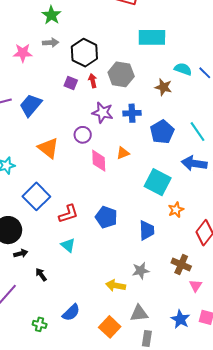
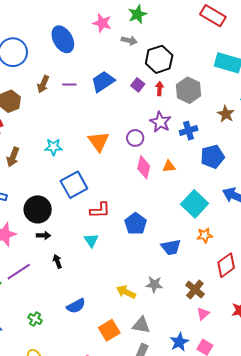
pink star: (23, 53) -> (102, 23), moved
blue trapezoid: (31, 105) -> (103, 82), moved
blue cross: (132, 113) -> (189, 131), turned -30
blue trapezoid: (147, 230) -> (171, 247), turned 65
green cross: (40, 324) -> (35, 319), moved

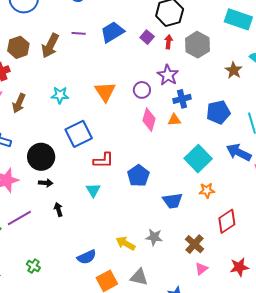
brown arrow: (43, 84) -> (50, 46), moved, size x1.4
blue cross: (189, 131) -> (182, 99), moved
blue semicircle: (76, 306) -> (87, 257), moved

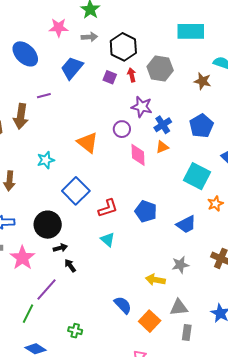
blue trapezoid: (112, 32) -> (72, 68), moved
black arrow: (58, 209) -> (70, 266), moved
blue semicircle: (87, 257) -> (123, 305), turned -90

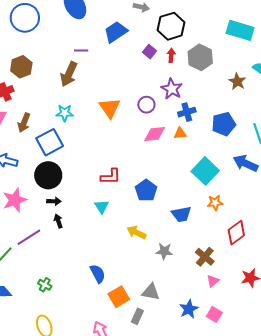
brown arrow: (21, 116) -> (69, 74), moved
pink diamond: (138, 155) -> (155, 134), turned 70
blue square: (76, 191) -> (50, 142), moved
yellow arrow: (155, 280) -> (136, 232), moved
gray rectangle: (187, 333) -> (137, 316), moved

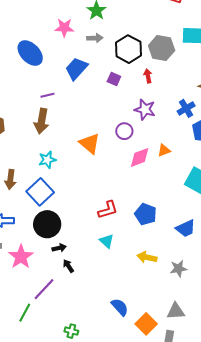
red arrow: (171, 55) -> (148, 76), moved
gray hexagon: (200, 57) -> (162, 48), moved
blue cross: (187, 112) -> (186, 108), moved

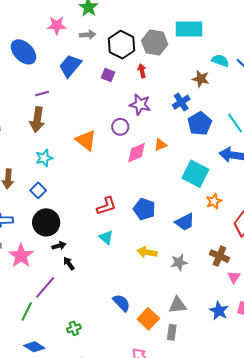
blue square: (40, 192) -> (38, 190), size x0.6
green cross: (71, 331) -> (74, 328), turned -32

